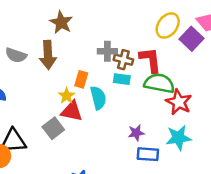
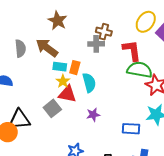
gray semicircle: (16, 55) -> (20, 48), turned -114
brown arrow: (48, 55) -> (47, 48), turned 130
brown cross: (123, 60) -> (104, 32), moved
cyan rectangle: (122, 79) -> (60, 67), moved
purple star: (136, 133) -> (93, 115), moved

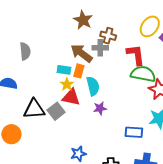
brown star: (57, 21) -> (83, 20), moved
brown arrow: (47, 48) -> (81, 53), moved
purple star: (93, 115) -> (100, 108), moved
black triangle: (19, 119) -> (34, 109), moved

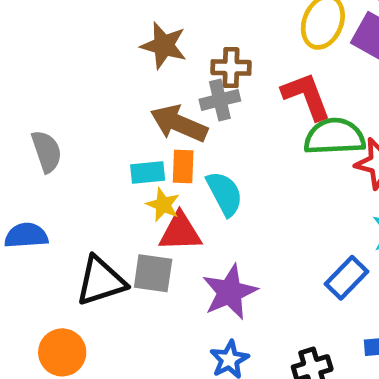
purple star: (100, 108) -> (230, 292), moved, size x1.6
gray square: (56, 111) -> (153, 273), turned -30
blue rectangle: (134, 132) -> (346, 278), turned -36

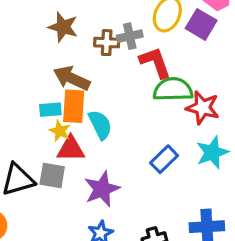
gray cross: (220, 100) -> (130, 36), moved
orange rectangle: (183, 166) -> (74, 106), size x1.5
blue rectangle: (346, 278) -> (164, 159), moved

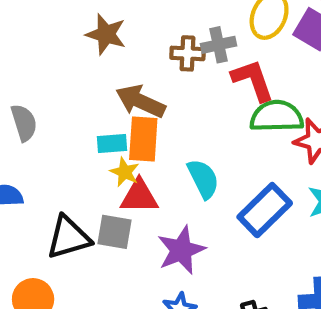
brown star: (63, 27) -> (106, 34), moved
cyan semicircle: (100, 125) -> (203, 179), moved
blue rectangle: (164, 159) -> (265, 210), size x1.4

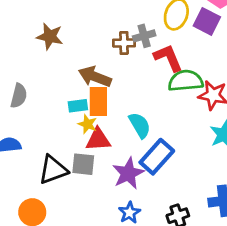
brown star: (106, 34) -> (50, 36), moved
gray semicircle: (24, 123) -> (19, 96), turned 35
blue rectangle: (265, 210) -> (157, 157), moved

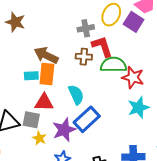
brown cross: (124, 43) -> (84, 57), moved
yellow star: (87, 124) -> (39, 138), moved

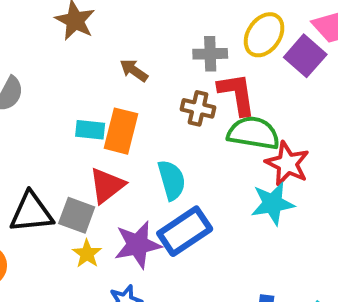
brown arrow: (46, 55) -> (134, 70), moved, size x0.6
red triangle: (44, 102) -> (107, 185), turned -48
cyan star: (138, 108) -> (273, 203), moved

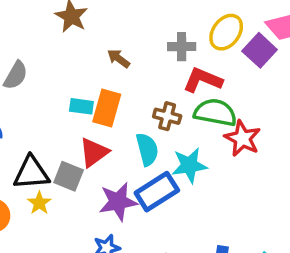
red L-shape: (237, 94) -> (203, 80), turned -60
brown cross: (198, 108) -> (167, 116), moved
cyan star: (273, 203) -> (189, 165), moved
yellow star: (87, 254) -> (39, 203), moved

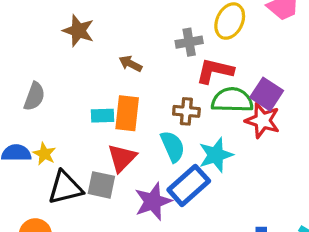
purple square: (260, 50) -> (267, 94), moved
yellow star: (39, 203) -> (44, 154), moved

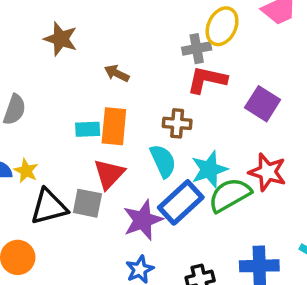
gray cross: (189, 42) -> (197, 49), moved
green semicircle: (232, 100) -> (230, 195), moved, turned -30
red star: (262, 121) -> (267, 172), moved

